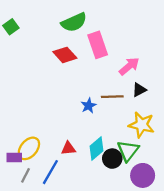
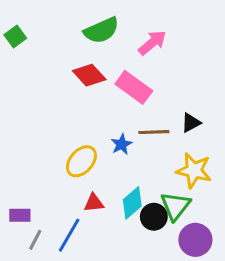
pink rectangle: (98, 45) -> (134, 87), moved, turned -35
pink arrow: (129, 66) -> (152, 43), moved
yellow ellipse: (29, 148) -> (81, 161), moved

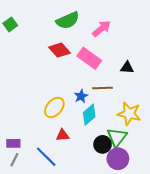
black triangle: (191, 123) -> (127, 68), moved, turned 32
cyan diamond: (132, 203) -> (89, 115), moved
blue line: (69, 235) -> (46, 157), turned -75
gray line: (35, 240) -> (14, 160), moved
purple circle: (195, 240) -> (118, 159), moved

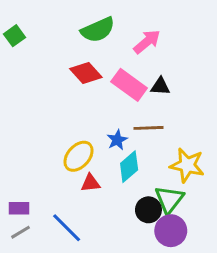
black triangle: (127, 68) -> (160, 86), moved
red triangle: (63, 135) -> (90, 183), moved
gray line: (14, 160) -> (20, 232), turned 32

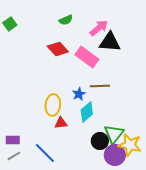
green semicircle: (98, 30) -> (66, 20), size x0.6
black triangle: (160, 86) -> (110, 42), moved, size x1.6
yellow ellipse: (78, 156) -> (53, 105), turned -35
yellow star: (187, 165) -> (130, 145), moved

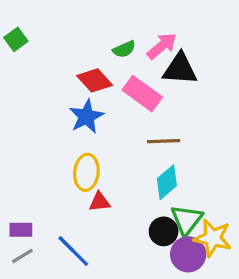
green semicircle: (66, 20) -> (124, 49), moved
blue star: (79, 94) -> (86, 117), moved, size x1.5
cyan diamond: (87, 112) -> (167, 182), moved

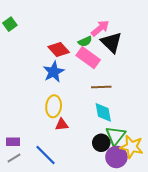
green semicircle: (124, 49) -> (85, 41), moved
black triangle: (180, 69) -> (111, 42), turned 40
cyan diamond: (167, 182) -> (103, 112), turned -60

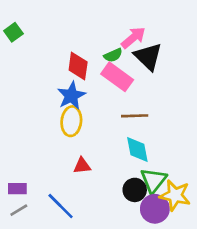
red diamond: (59, 49) -> (78, 66), turned 50
yellow ellipse: (54, 106) -> (71, 121), moved

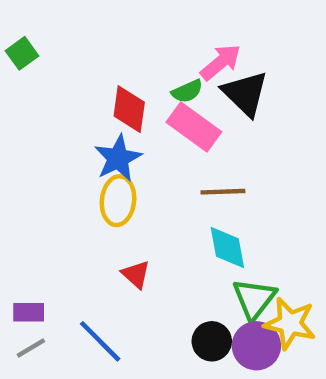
red triangle: (82, 166) -> (136, 274), turned 48
black circle: (135, 190) -> (212, 341), moved

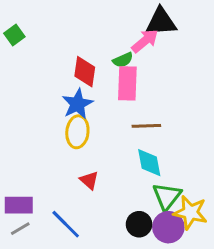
black triangle: (245, 93) -> (161, 22), moved, turned -48
pink rectangle: (194, 127) -> (127, 83), turned 56
purple rectangle: (29, 312) -> (19, 205), size x1.4

